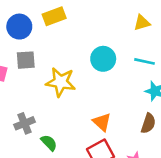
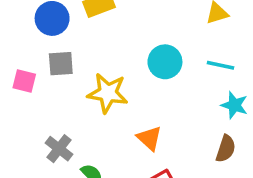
orange triangle: (102, 122) -> (149, 138), moved
gray cross: (24, 123) -> (59, 149), turned -30

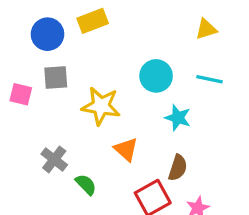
cyan star: (234, 105) -> (178, 118), moved
orange triangle: (149, 138) -> (126, 149), moved
brown semicircle: (226, 149) -> (178, 168), moved

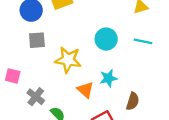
pink square: (21, 94) -> (13, 76), moved
cyan star: (178, 118) -> (108, 78), moved, turned -30
brown semicircle: (178, 168) -> (133, 101), moved

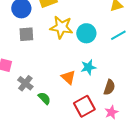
cyan line: (143, 41) -> (118, 35), turned -42
yellow star: (68, 60) -> (61, 27), moved

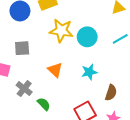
gray square: (26, 34) -> (22, 48), moved
orange triangle: (68, 77) -> (55, 70), moved

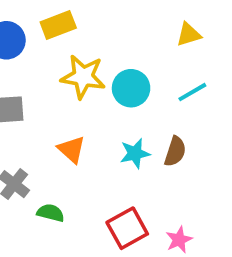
brown semicircle: (111, 93) -> (175, 151), moved
green semicircle: (44, 104) -> (51, 213), turned -32

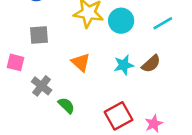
brown semicircle: (175, 151) -> (151, 64), turned 30
green semicircle: (51, 213) -> (66, 105), turned 30

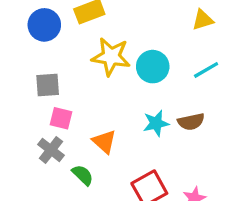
pink square: (15, 62) -> (61, 118), moved
orange triangle: (81, 62) -> (104, 142), moved
brown semicircle: (151, 64) -> (191, 122), turned 30

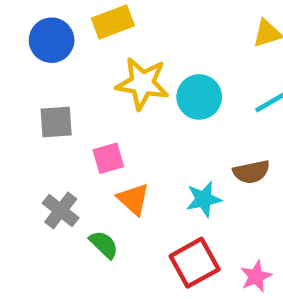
pink square: (61, 118) -> (108, 158), moved, turned -30
cyan star: (156, 123) -> (204, 199), moved

